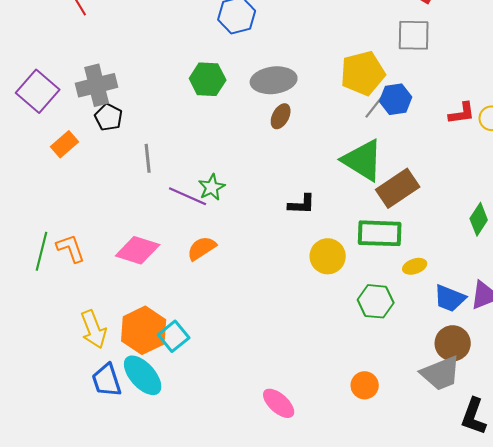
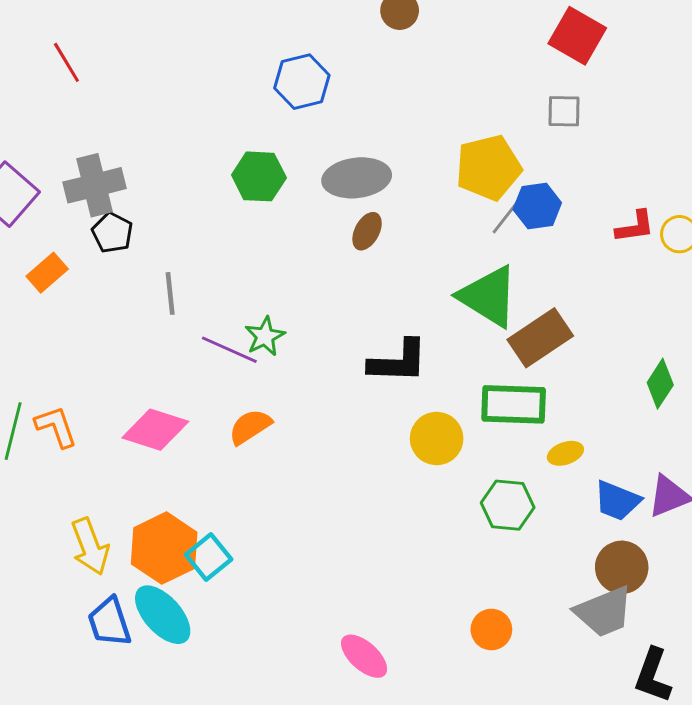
gray square: (414, 35) -> (564, 111), size x0.7
black L-shape: (302, 204) -> (398, 362), size x1.5

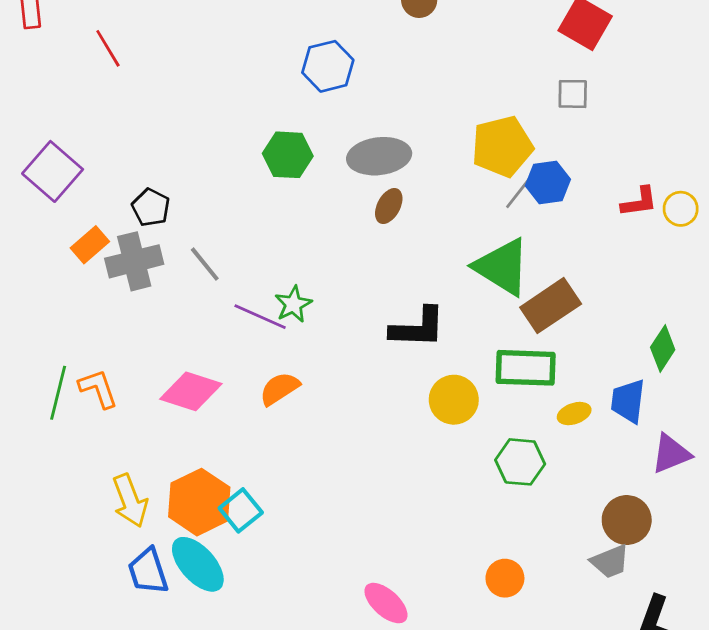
gray cross: (95, 185) -> (134, 261), moved
gray line: (170, 293) -> (205, 264), turned -33
blue trapezoid: (617, 501) -> (628, 401), moved, turned 75
gray trapezoid: (604, 612) -> (610, 562), size x0.7

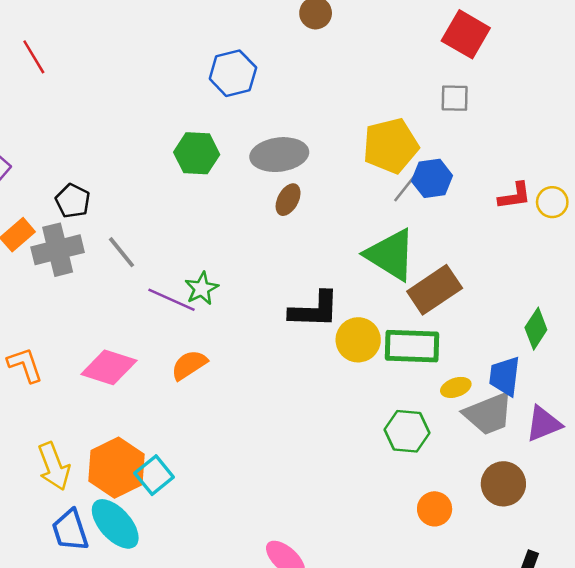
yellow circle: (454, 400) -> (358, 340), moved
gray trapezoid: (610, 562) -> (488, 414), moved, size x1.4
orange circle: (505, 578) -> (435, 509), moved

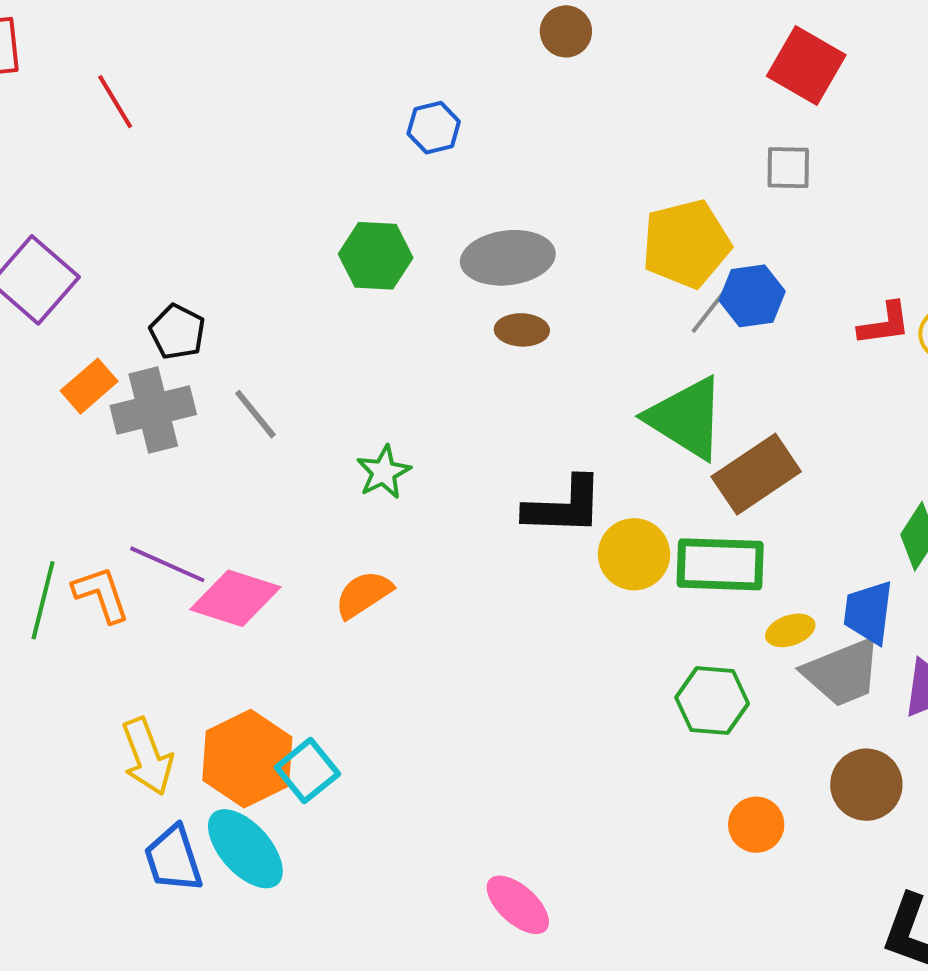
blue hexagon: (233, 73) -> (434, 128), size x0.7
brown ellipse: (288, 200) -> (522, 330), turned 64
purple line: (172, 300) -> (167, 564), moved

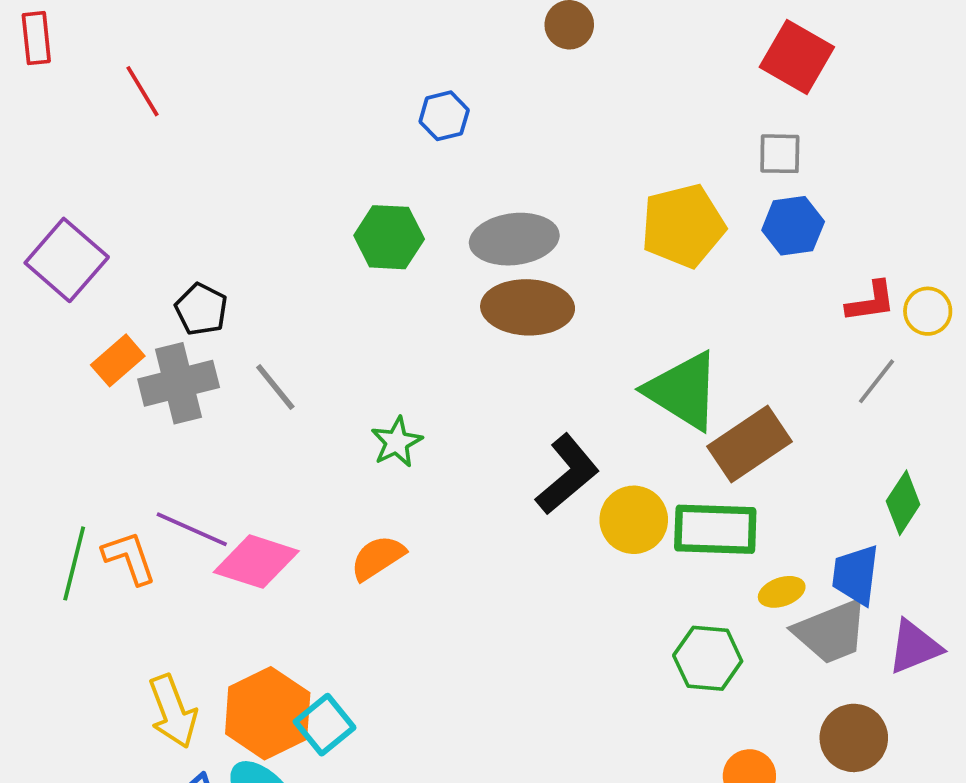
blue hexagon: (752, 296) -> (793, 226), moved
gray line: (710, 310) -> (877, 381), moved
brown ellipse: (522, 330) -> (528, 307), size x1.8
black L-shape: (564, 506) -> (567, 474), turned -42

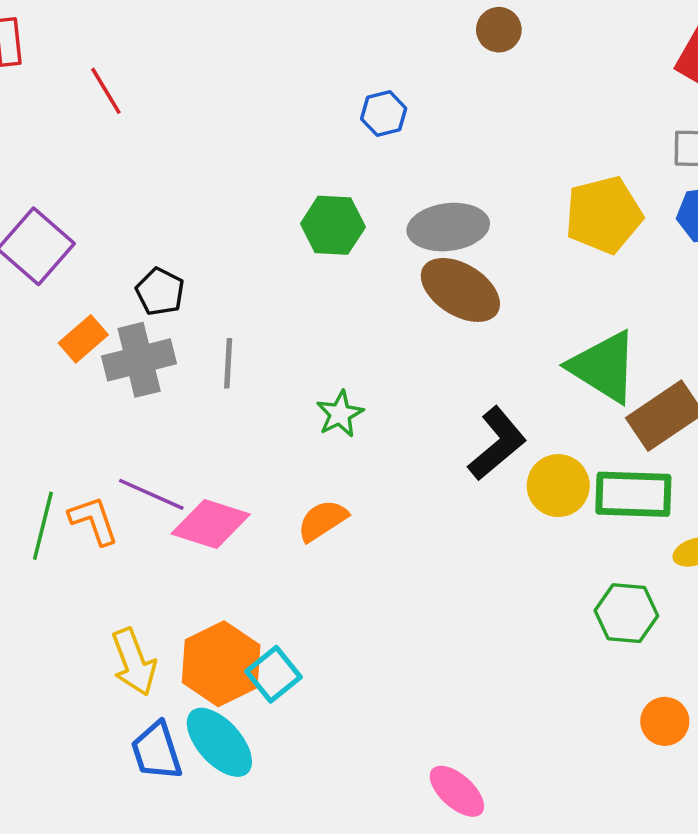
brown ellipse: (528, 307) -> (460, 290), turned 30
gray line: (275, 387) -> (228, 363), turned 42

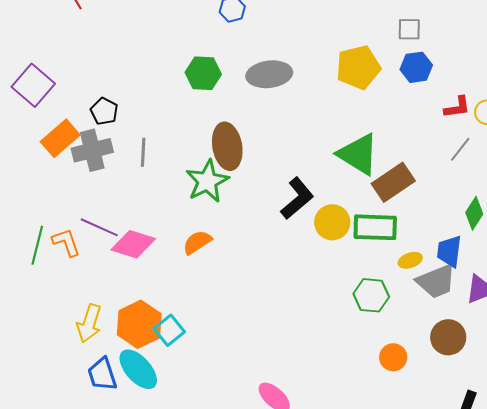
brown ellipse: (460, 290) -> (227, 146), moved, turned 48
orange rectangle: (83, 339) -> (60, 138), size x1.4
green star: (340, 414) -> (207, 181), size x1.6
yellow arrow: (134, 662) -> (89, 323), turned 39

